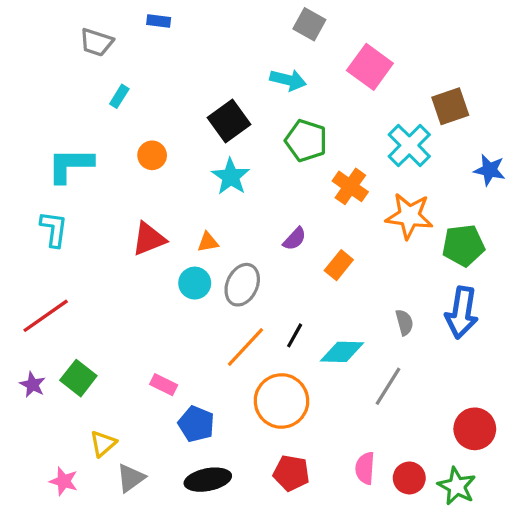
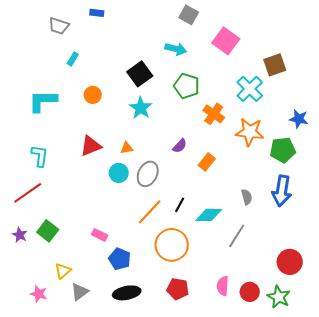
blue star: (490, 170) -> (299, 119), moved
cyan L-shape: (54, 229) -> (40, 156), moved

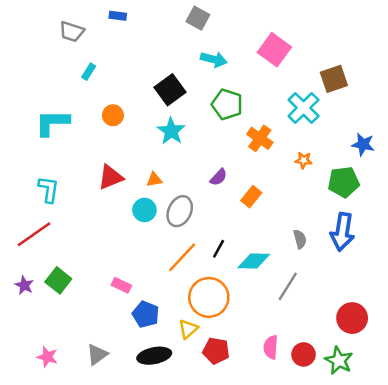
gray square: (189, 15) -> (198, 18), moved
orange star: (250, 132) -> (304, 160), size x0.5
yellow triangle: (63, 271) -> (188, 329), moved

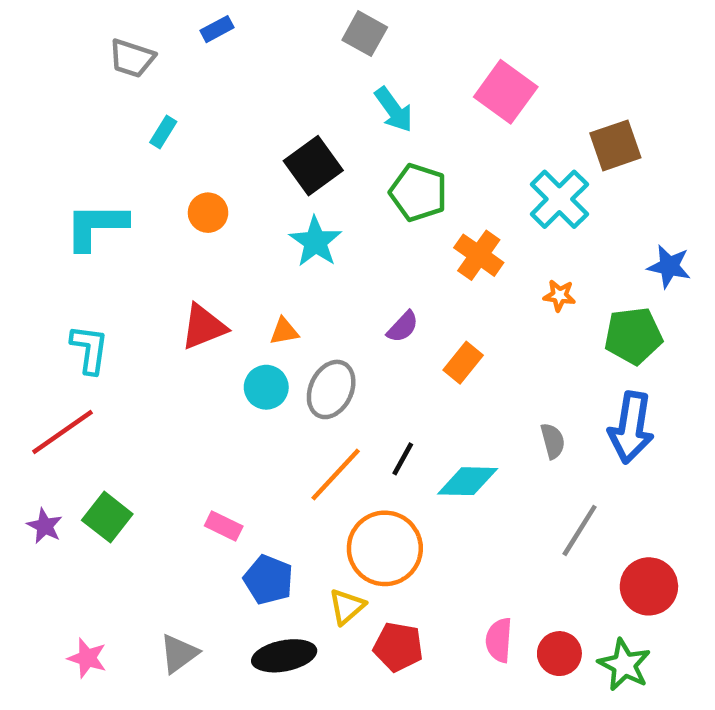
blue rectangle: (118, 16) -> (217, 29), turned -35
cyan arrow: (214, 59) -> (394, 110), turned 40
gray line: (288, 286) -> (580, 530), moved

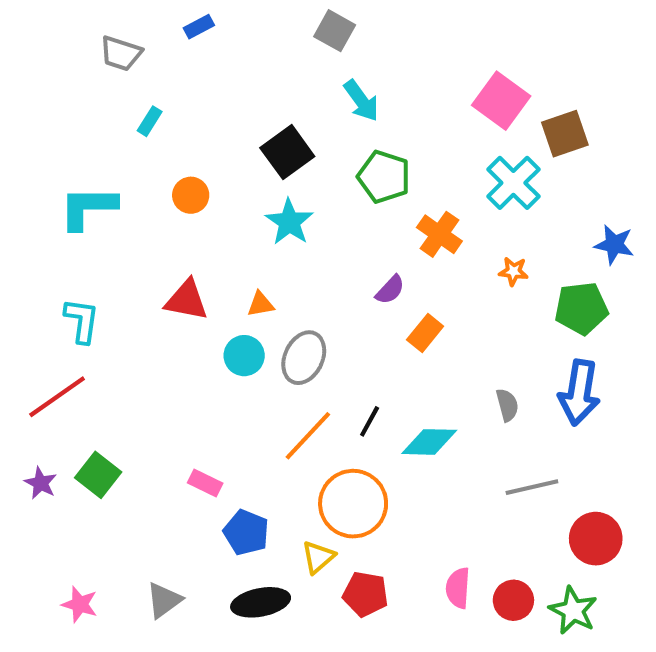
pink square: (506, 92) -> (501, 101), moved
red triangle: (204, 327) -> (187, 300), turned 33
purple semicircle: (403, 327) -> (390, 290), moved
gray line: (580, 530) -> (532, 487), turned 45

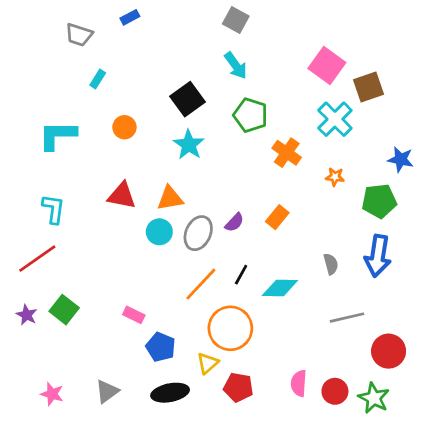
gray square: (335, 31) -> (236, 20), moved
purple semicircle: (390, 290) -> (234, 222), moved
orange triangle: (261, 304) -> (170, 198), size x1.5

